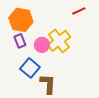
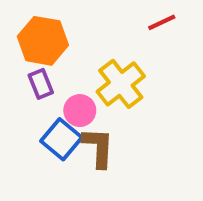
pink circle: (42, 45) -> (80, 111), moved
brown L-shape: (48, 84) -> (98, 147), moved

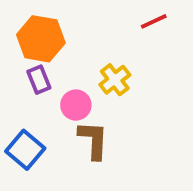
yellow cross: (121, 84) -> (115, 80), size x0.7
blue square: (61, 139) -> (25, 150), moved

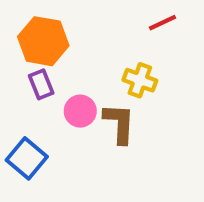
yellow cross: (115, 80) -> (140, 80), moved, turned -32
brown L-shape: (93, 140) -> (119, 123), moved

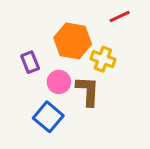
orange hexagon: (43, 41) -> (73, 41), moved
blue square: (27, 158) -> (48, 117), moved

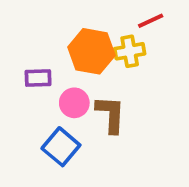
yellow cross: (103, 59) -> (130, 51), moved, turned -30
purple rectangle: (30, 62) -> (38, 78), turned -70

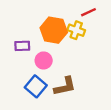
yellow cross: (130, 51) -> (76, 30), turned 30
brown L-shape: (111, 114) -> (65, 86), moved, turned 75

